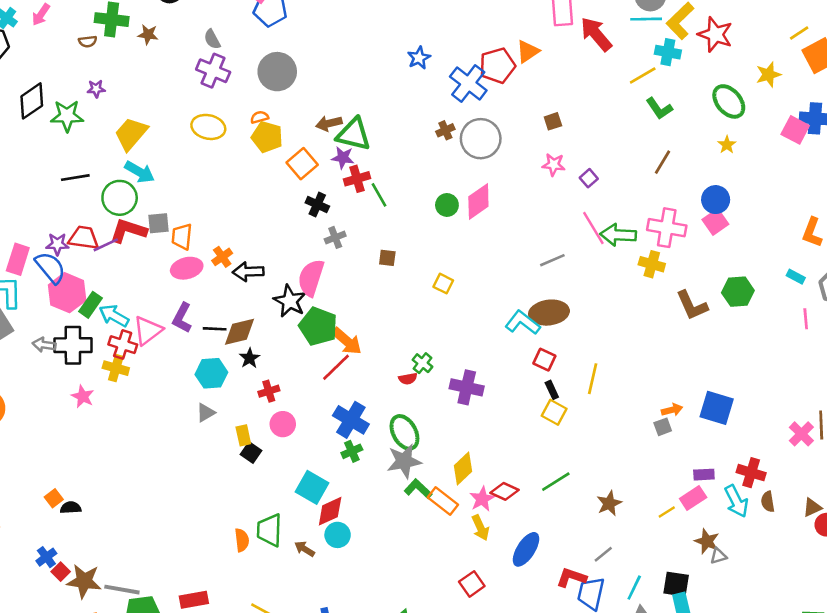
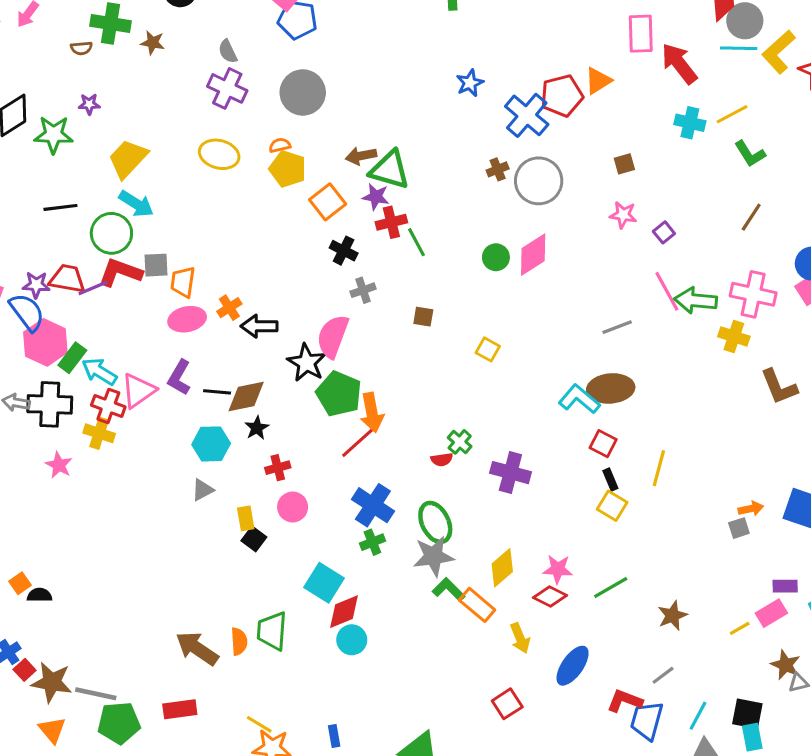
cyan cross: (668, 52) -> (690, 123), moved
orange arrow: (347, 341) -> (372, 413), turned 36
pink star: (482, 499) -> (558, 569), moved, turned 30
brown arrow: (305, 549) -> (197, 648), moved, size x1.8

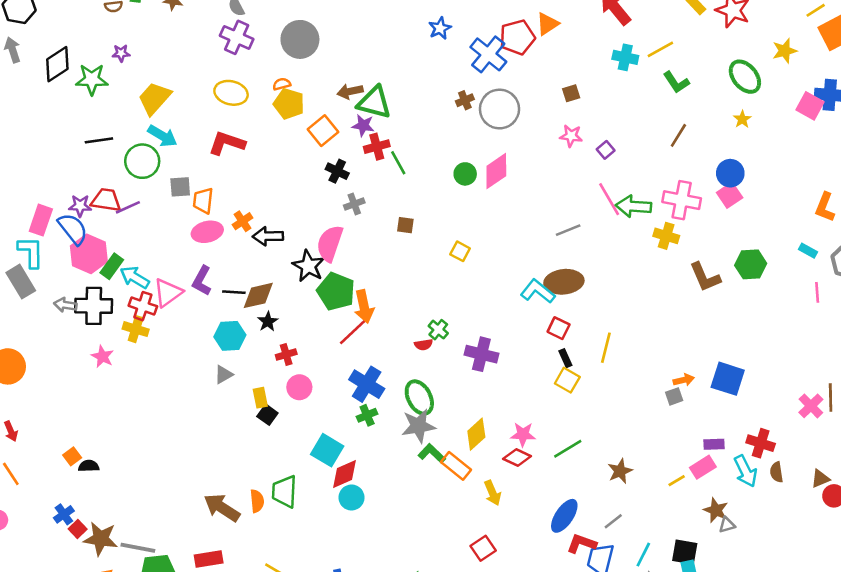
red L-shape: (120, 272) -> (227, 143), moved
blue ellipse: (573, 666) -> (564, 516), moved

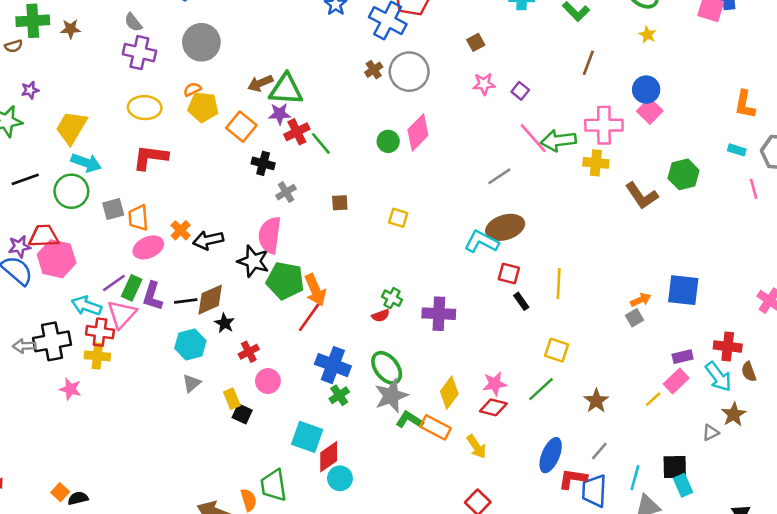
purple line: (128, 207) -> (114, 283), moved
pink hexagon: (89, 254) -> (57, 259), moved
green rectangle: (112, 266) -> (132, 288), moved
yellow square: (567, 380) -> (557, 350), moved
brown star: (716, 510) -> (734, 414), moved, turned 30

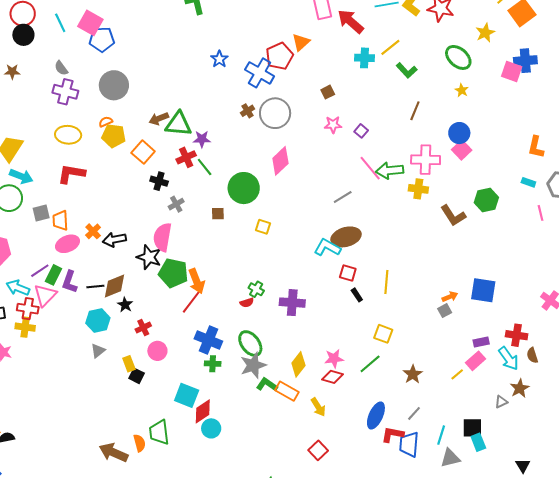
purple star: (280, 114) -> (202, 139), moved
green circle: (388, 141) -> (244, 188), moved, size x1.8
green cross: (339, 395) -> (213, 364), turned 35

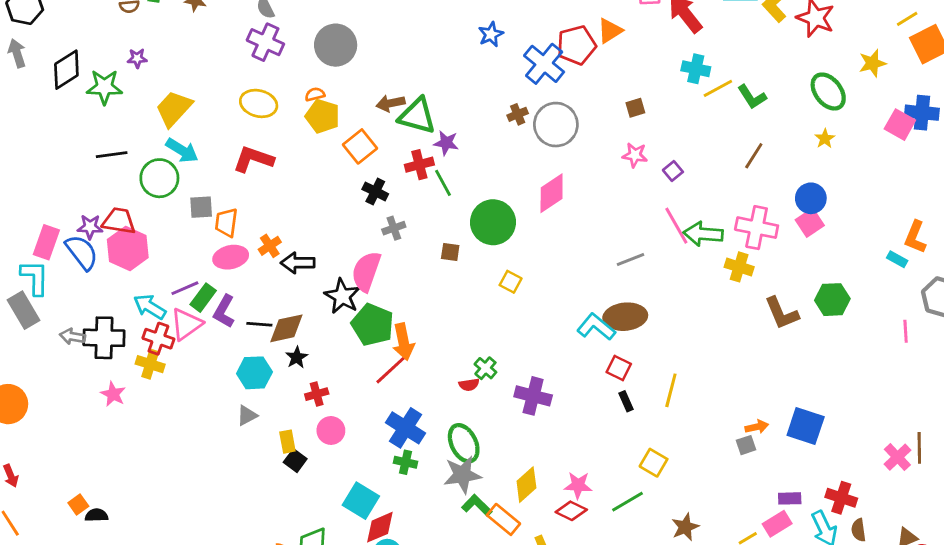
yellow line: (390, 47) -> (718, 88), moved
cyan rectangle: (528, 182) -> (897, 259), moved

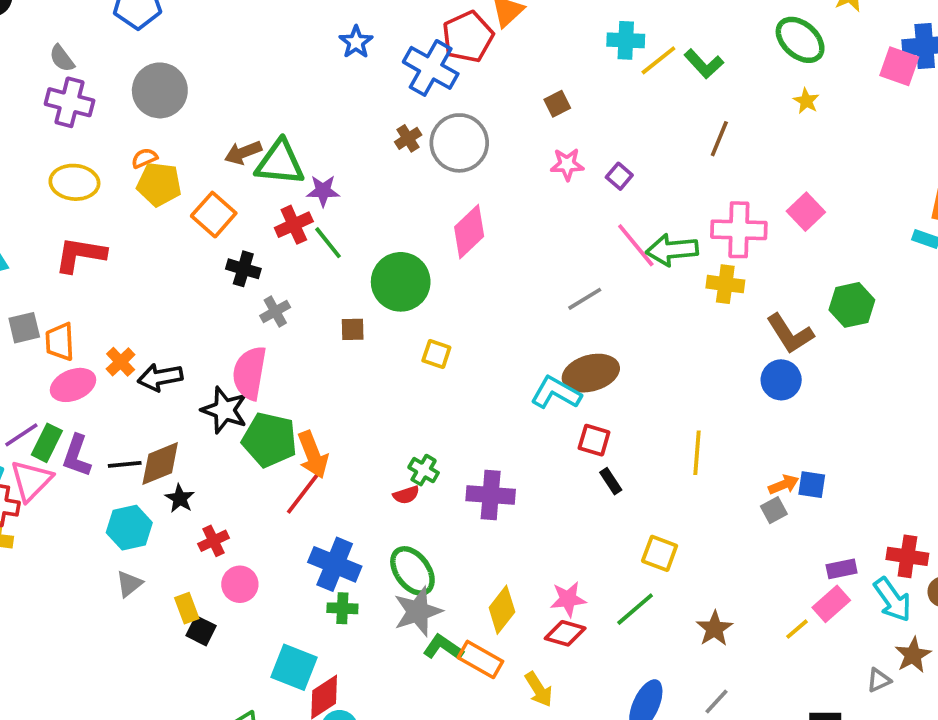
blue circle: (811, 198) -> (781, 380), moved
yellow line: (671, 390) -> (697, 453), moved
blue square: (806, 426) -> (812, 485), moved, size x0.6

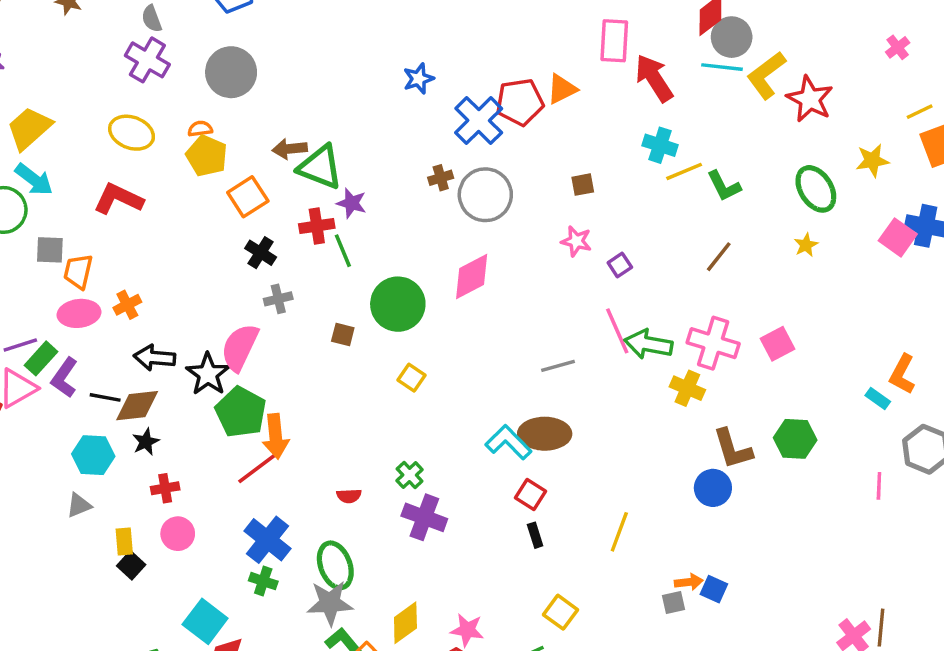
black arrow: (160, 377) -> (155, 358), moved
green cross: (424, 470) -> (410, 475), moved

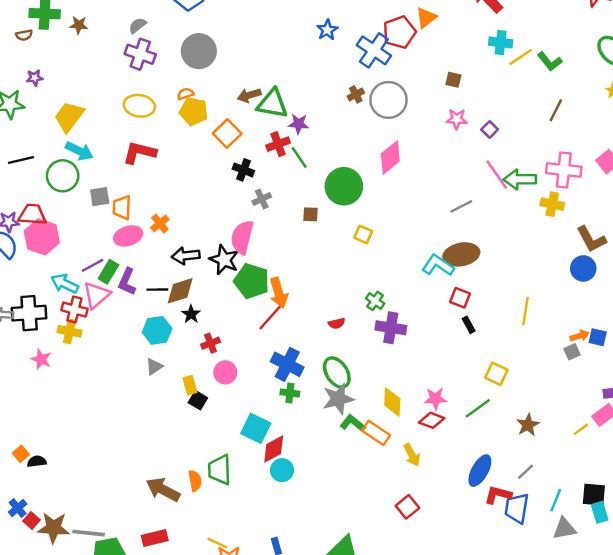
gray semicircle: (152, 19) -> (138, 26), turned 84
brown square: (583, 185) -> (453, 80), turned 35
yellow diamond: (405, 623) -> (392, 402), turned -40

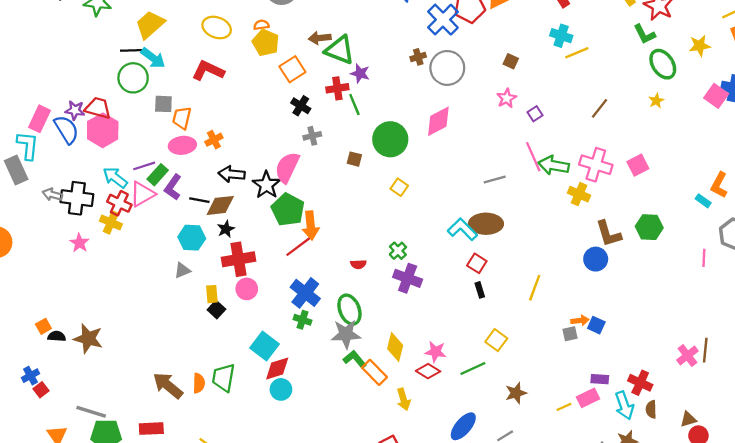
green L-shape: (550, 62) -> (644, 34), moved
pink star: (457, 119) -> (507, 98), turned 30
black line: (21, 160) -> (133, 50), moved
red cross: (211, 343) -> (239, 259), size x1.8
brown star: (53, 528) -> (88, 339), moved

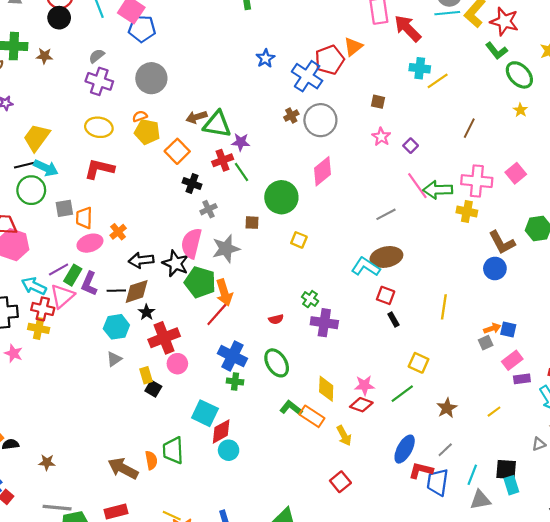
gray star: (346, 334) -> (226, 249), moved
brown star: (88, 339) -> (47, 462), moved, size x0.6
pink rectangle: (588, 398) -> (512, 360), moved

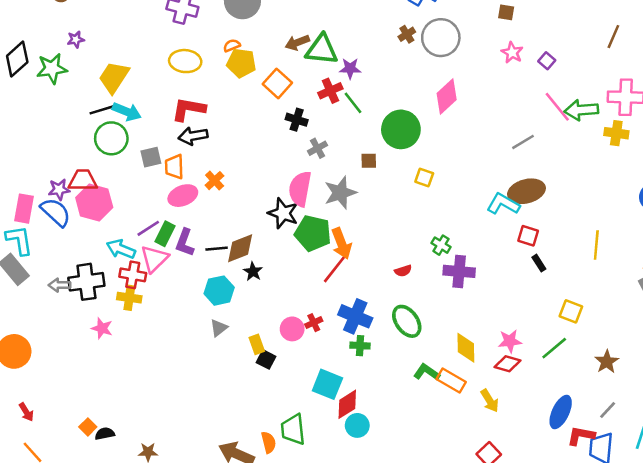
black arrow: (141, 260) -> (193, 136), moved
red cross: (164, 338) -> (314, 323), moved, size x0.5

